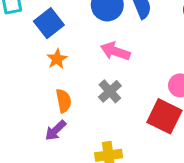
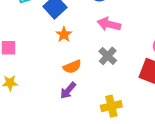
orange semicircle: (64, 101) -> (72, 67), turned 84

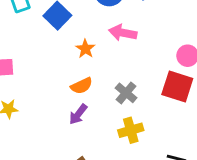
orange star: (64, 34) -> (85, 49), moved
gray cross: (108, 56) -> (126, 93), moved

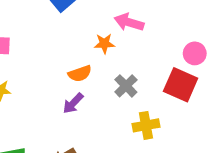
orange star: (85, 49) -> (104, 44), moved, turned 30
yellow cross: (131, 130) -> (146, 125), moved

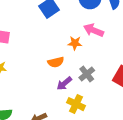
purple arrow: (73, 103) -> (64, 83), moved
yellow cross: (146, 125) -> (76, 104), moved, turned 30

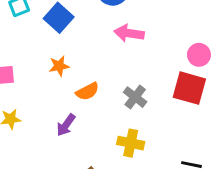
orange star: (75, 43) -> (59, 66), moved
purple arrow: (64, 83) -> (66, 125), moved

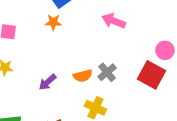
orange star: (59, 66) -> (53, 22), moved
orange semicircle: (87, 91) -> (83, 76), moved

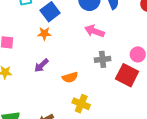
gray cross: (107, 72) -> (103, 59), moved, turned 35
purple arrow: (47, 82) -> (41, 65), moved

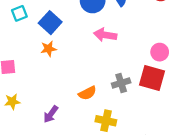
gray cross: (103, 59) -> (121, 83), moved
purple arrow: (41, 65) -> (51, 114), moved

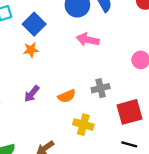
red square: (152, 78) -> (130, 112), moved, turned -35
purple arrow: (51, 114) -> (32, 94), moved

